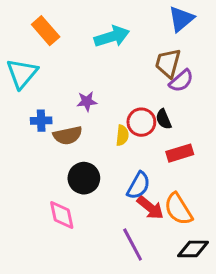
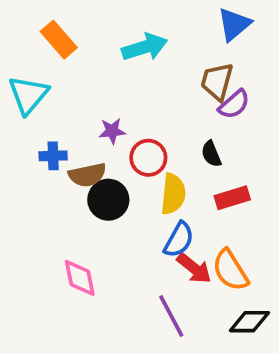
red circle: (141, 122) -> (148, 158), moved
yellow semicircle: (122, 135) -> (173, 194), moved, size x1.5
black circle: (84, 178) -> (108, 200), moved

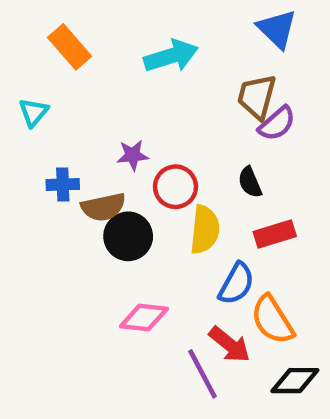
blue triangle: (234, 24) -> (277, 29), turned -36
cyan triangle: (28, 95) -> (33, 112), size x0.6
blue semicircle: (179, 240) -> (236, 284), moved
red arrow: (194, 268) -> (230, 345), moved
pink diamond: (80, 278) -> (144, 317), moved, turned -72

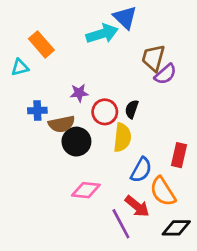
blue triangle: (277, 29) -> (125, 17), moved
orange rectangle: (70, 47) -> (41, 44), moved
cyan triangle: (33, 112) -> (20, 67), turned 36
black semicircle: (250, 182) -> (132, 109), moved, turned 42
red rectangle: (275, 234) -> (179, 155), moved, turned -60

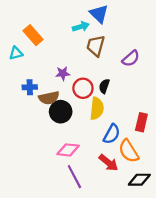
cyan arrow: (102, 34) -> (81, 27), size x0.7
brown trapezoid: (153, 58) -> (96, 46), moved
purple line: (121, 224) -> (74, 177), moved

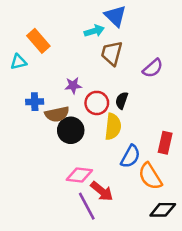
red arrow: (108, 163) -> (102, 191), moved

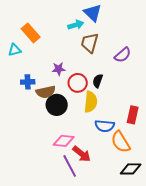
blue semicircle: (130, 156) -> (105, 126), turned 66

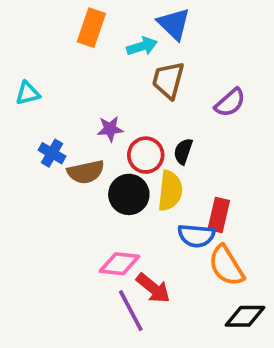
orange rectangle: (31, 33) -> (91, 28), moved, turned 60
blue cross: (28, 82) -> (52, 153), turned 32
black circle: (57, 105) -> (129, 194), moved
red rectangle: (133, 115) -> (219, 215), moved

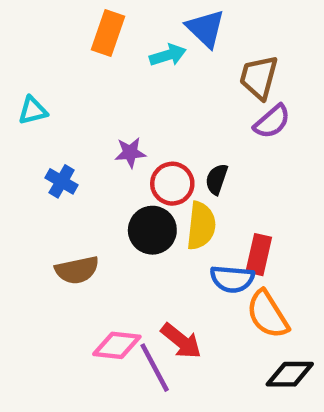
brown trapezoid: (168, 80) -> (259, 77), moved
brown semicircle: (86, 172) -> (77, 270), moved
pink diamond: (119, 264) -> (117, 345), moved

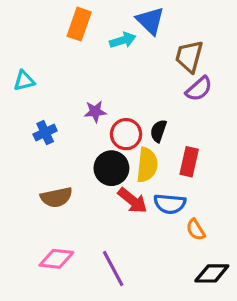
blue cross: (62, 181) -> (45, 133), turned 35
red rectangle: (259, 255) -> (189, 162), moved
orange semicircle: (268, 314) -> (196, 230), size x0.6
red arrow: (181, 341) -> (133, 201), moved
pink diamond: (117, 345) -> (56, 259), moved

